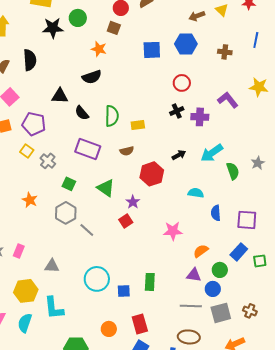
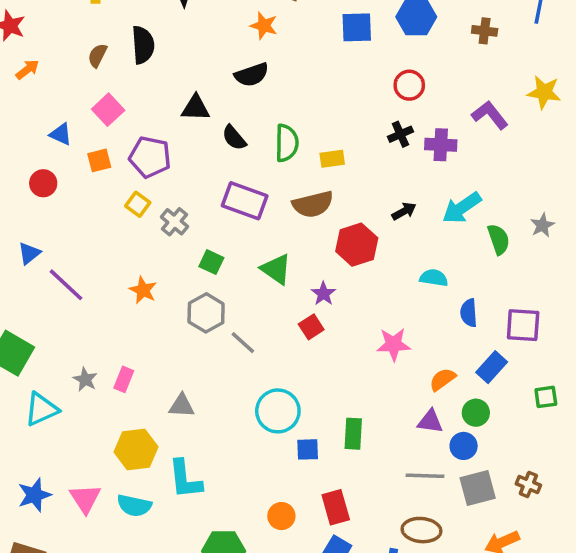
brown semicircle: (127, 151) -> (313, 204), size x1.6
blue rectangle: (239, 252) -> (492, 367), moved
cyan circle: (97, 279) -> (278, 411), moved
cyan semicircle: (25, 323) -> (134, 506), turned -96

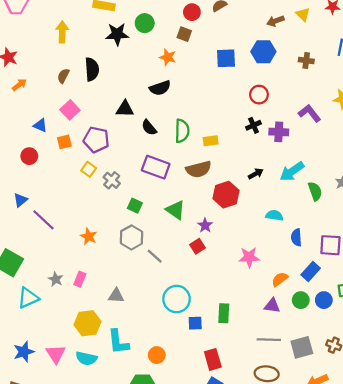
orange star: (143, 290) -> (89, 236), moved
blue circle: (464, 446) -> (324, 300), moved
orange circle: (281, 516) -> (157, 355), moved

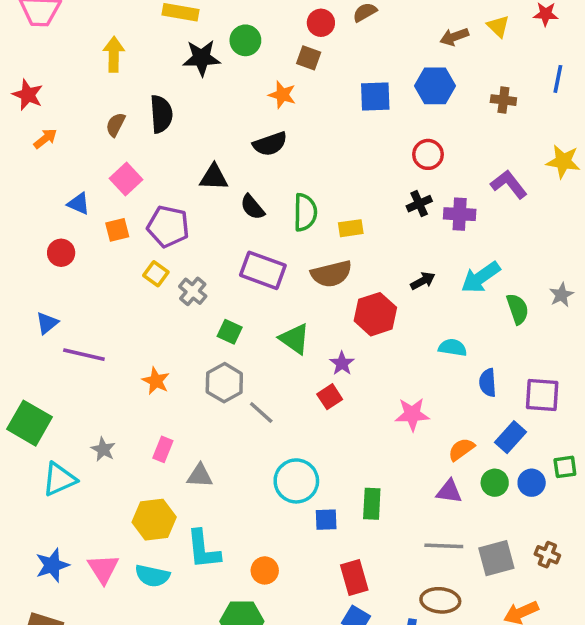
purple line: (44, 220) -> (84, 355), turned -30
pink rectangle: (80, 279) -> (163, 449), moved

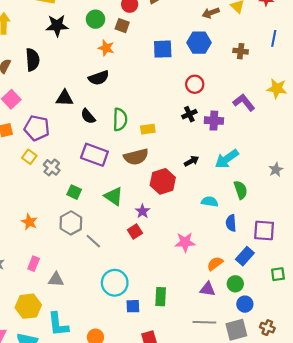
green circle: (245, 40) -> (95, 19), moved
green semicircle: (518, 309) -> (241, 190), moved
blue circle: (532, 483) -> (245, 304), moved

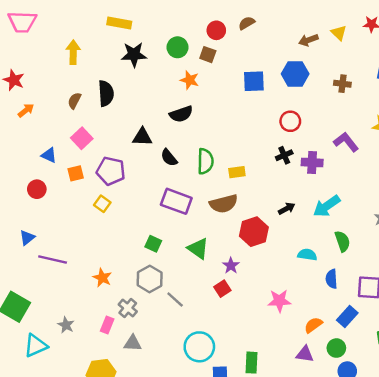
gray cross: (52, 167) -> (128, 308), moved

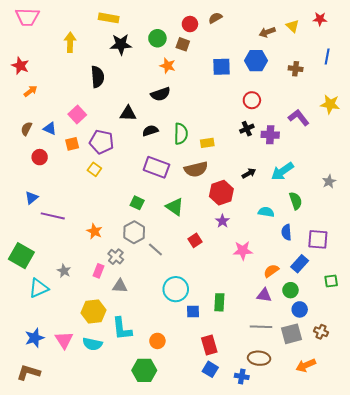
brown semicircle: (74, 101) -> (26, 129), moved
black semicircle: (169, 158) -> (150, 131), turned 112
purple star: (231, 266) -> (222, 221), moved

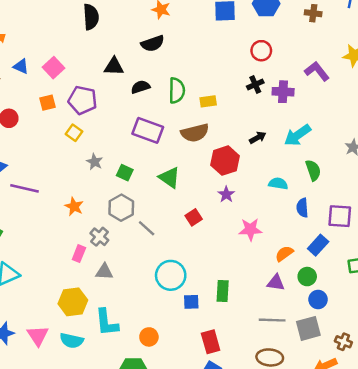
black semicircle: (98, 77) -> (91, 17), moved
blue triangle: (50, 129) -> (21, 66), moved
gray star: (64, 271) -> (95, 162), moved
brown cross: (321, 332) -> (343, 342), moved

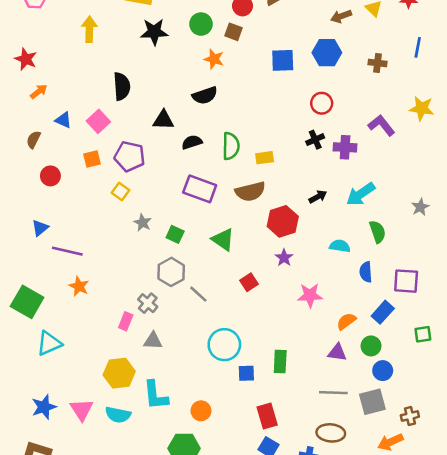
black semicircle: (91, 17) -> (122, 86), moved
orange star: (74, 206) -> (79, 286), moved
brown cross: (343, 342) -> (410, 416), turned -35

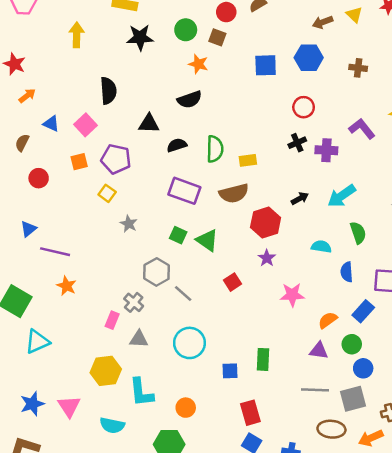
green square: (175, 234) -> (178, 235), moved
cyan circle: (224, 345) -> (189, 343), moved
cyan semicircle: (118, 415) -> (112, 425), moved
brown ellipse: (331, 433) -> (331, 429), moved

